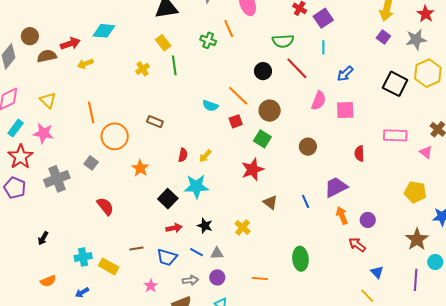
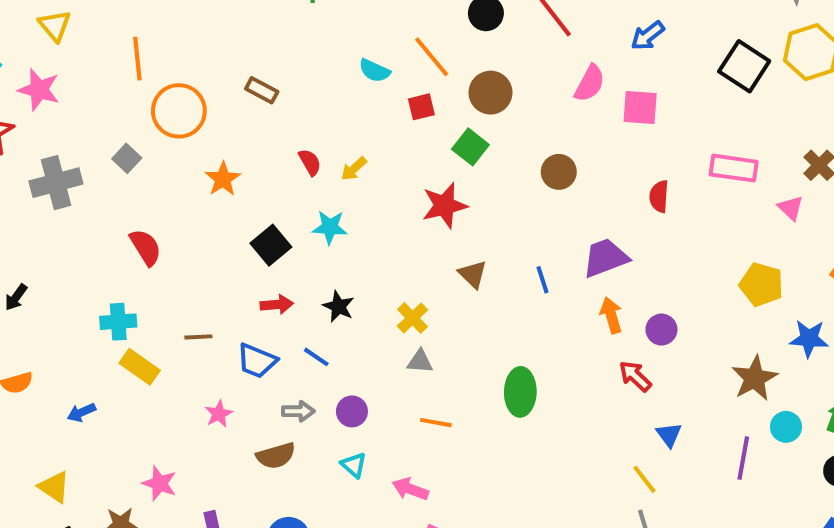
red semicircle: (183, 155) -> (310, 162), turned -48
cyan star: (196, 186) -> (330, 227), size x0.7
gray triangle: (217, 253) -> (420, 361), moved
cyan cross: (83, 257) -> (118, 322), moved

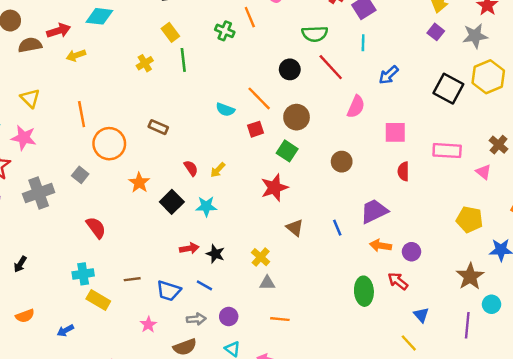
pink square: (640, 108) -> (395, 132), moved
black square: (271, 245) -> (172, 202), moved
red arrow: (277, 305) -> (189, 248), moved
orange arrow: (611, 315) -> (380, 246), turned -60
green ellipse: (520, 392) -> (364, 291), moved

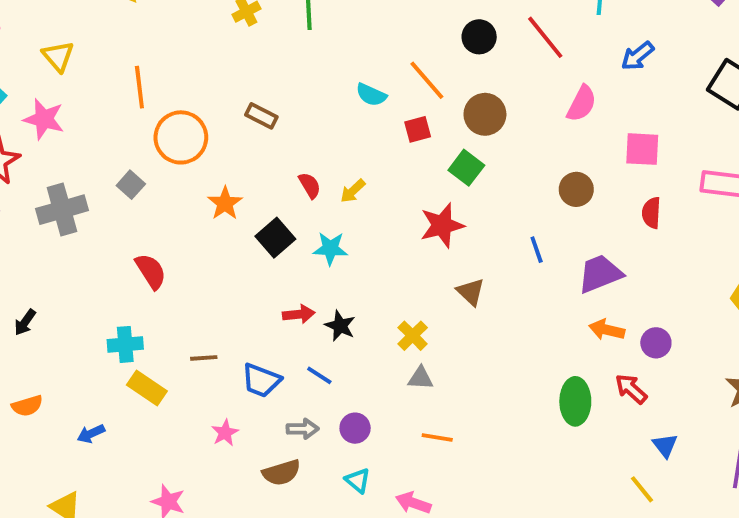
brown circle: (342, 162) -> (576, 189), moved
blue line: (337, 228) -> (537, 250), moved

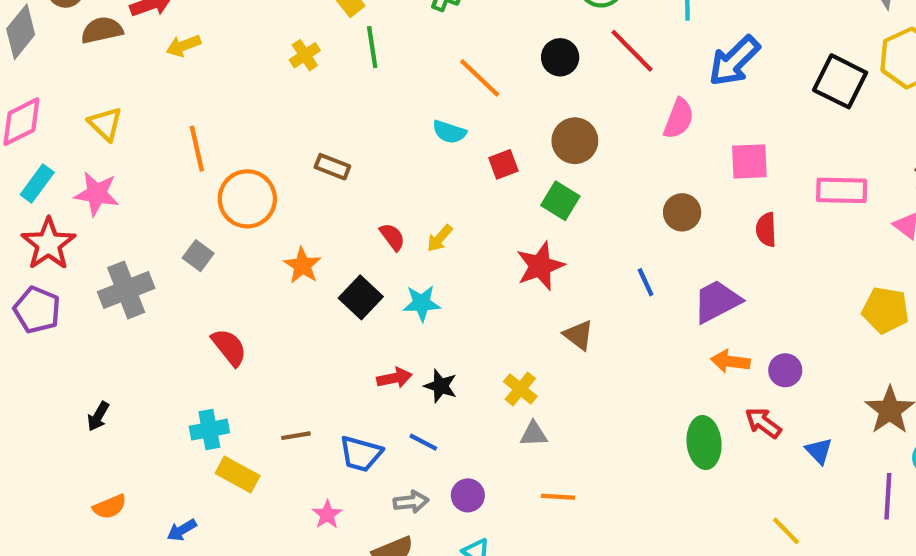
blue arrow: (638, 56) -> (734, 61), size x1.5
orange line: (427, 80) -> (480, 78), moved
blue triangle: (665, 445) -> (819, 451), moved

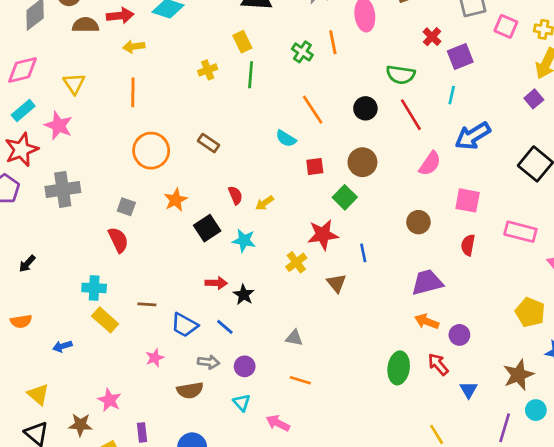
orange line: (197, 149) -> (133, 92), moved
gray square: (198, 256) -> (126, 207), moved, turned -30
blue line: (646, 282) -> (363, 253), moved
yellow cross: (520, 389) -> (296, 262), moved

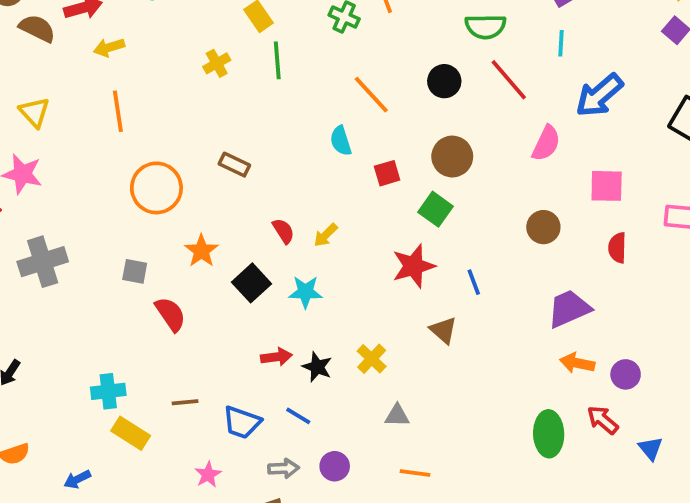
brown semicircle: (86, 25) -> (37, 28), turned 35
cyan semicircle: (286, 138) -> (341, 141), turned 50
red semicircle: (118, 240) -> (170, 314), moved
yellow cross: (296, 262) -> (372, 359), moved

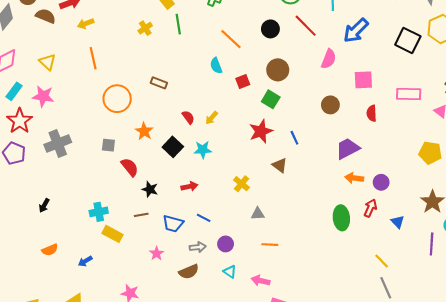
black star: (317, 367) -> (150, 189), moved
red arrow: (603, 420) -> (370, 208), turned 78

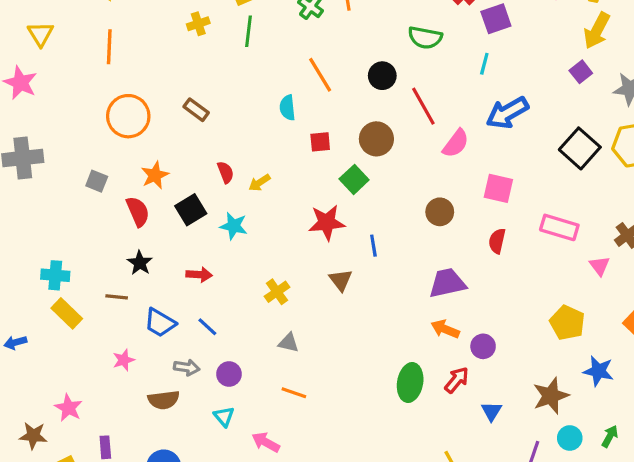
red line: (306, 26) -> (423, 106), moved
red semicircle: (130, 167) -> (138, 212), moved

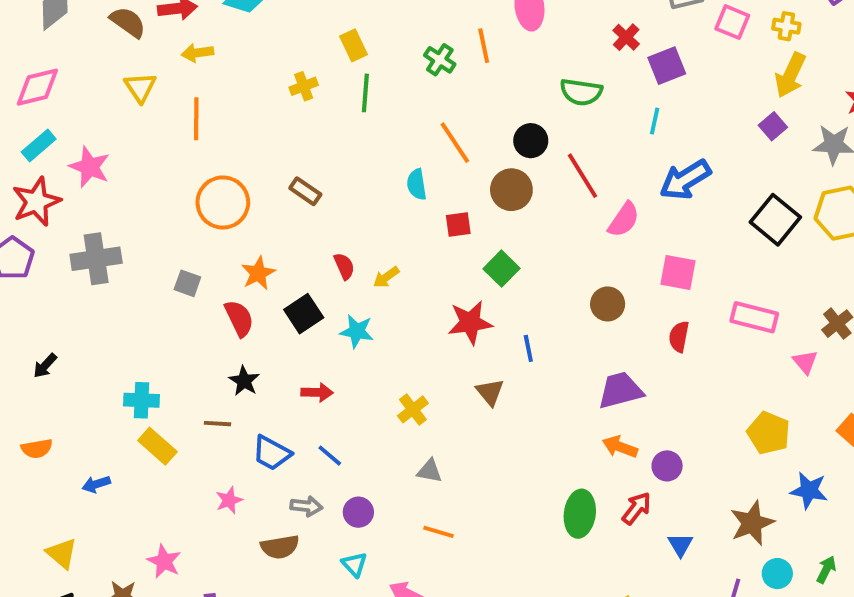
yellow triangle: (40, 34) -> (140, 87), moved
brown circle: (376, 139) -> (511, 190), moved

